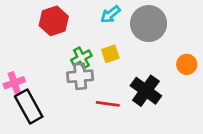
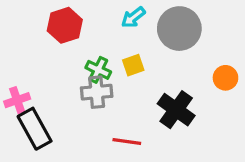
green cross: (81, 58) -> (98, 70), turned -36
red line: (108, 104) -> (127, 141), moved

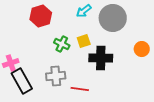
gray cross: (97, 92) -> (56, 76), moved
black cross: (176, 110) -> (101, 58), moved, turned -35

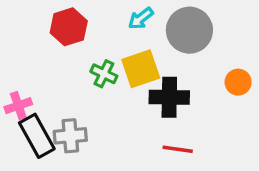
yellow square: (84, 41) -> (141, 69), size x1.6
gray cross: (56, 76) -> (70, 136), moved
red line: (80, 89) -> (178, 149), moved

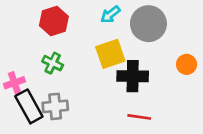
green cross: (104, 74) -> (53, 63), moved

